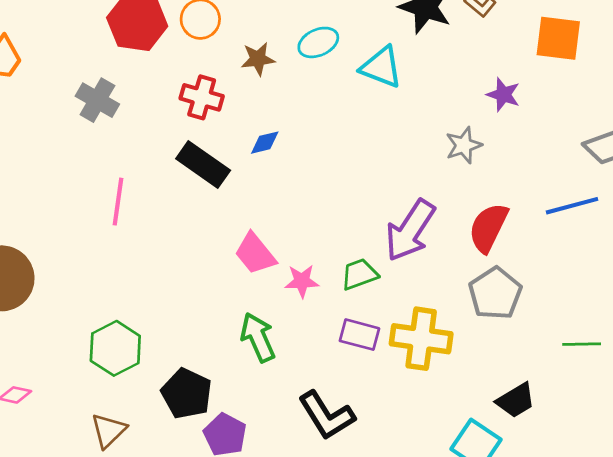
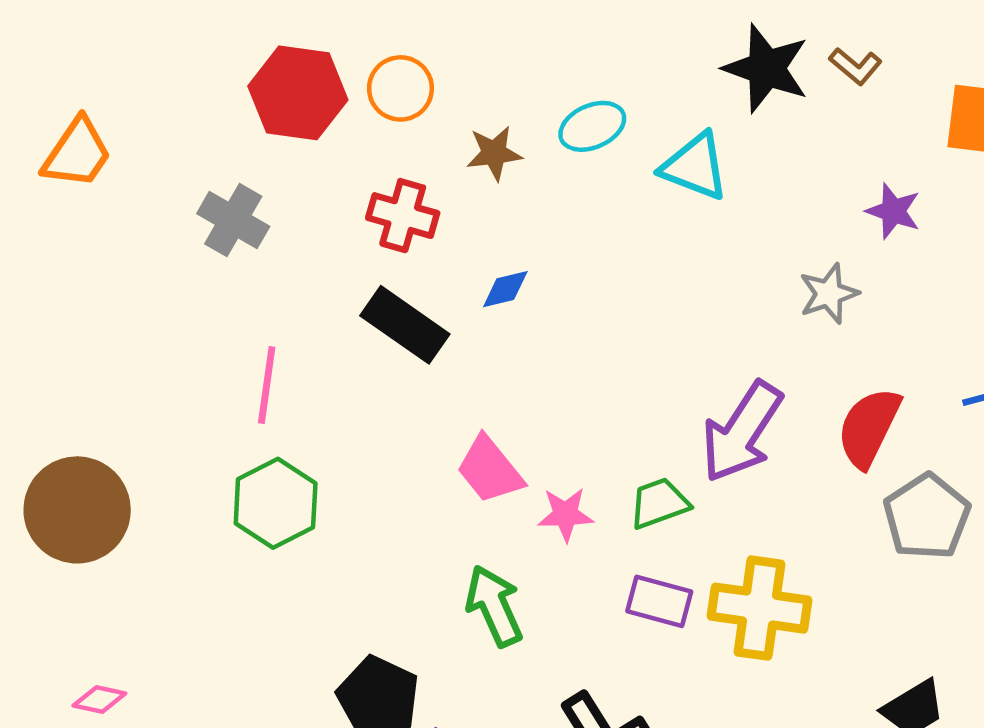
gray pentagon: (495, 293) -> (927, 517), moved
green hexagon: (115, 348) -> (276, 503), moved

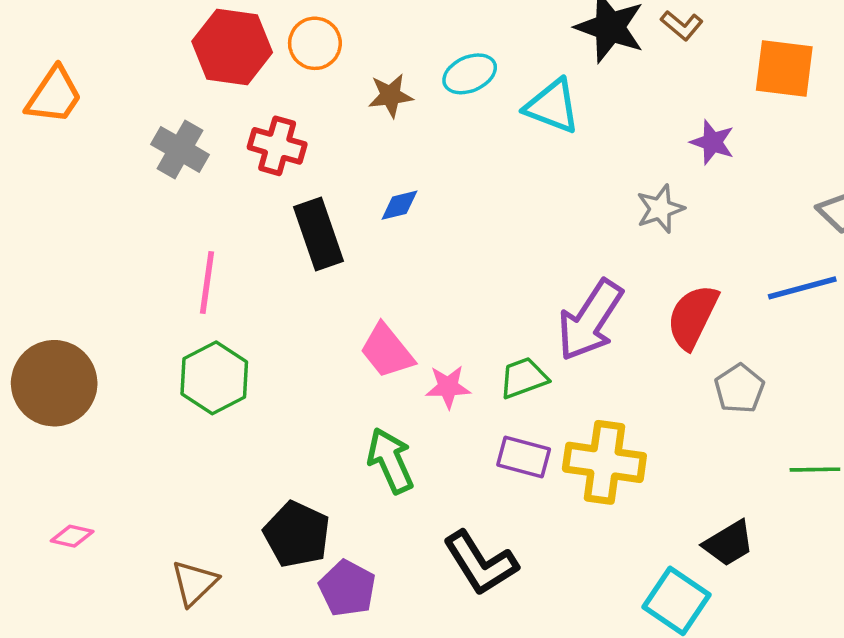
red cross: (403, 216) -> (277, 146), moved
black rectangle: (405, 325) -> (319, 234), turned 36
gray pentagon: (927, 517) -> (739, 389), size x0.7

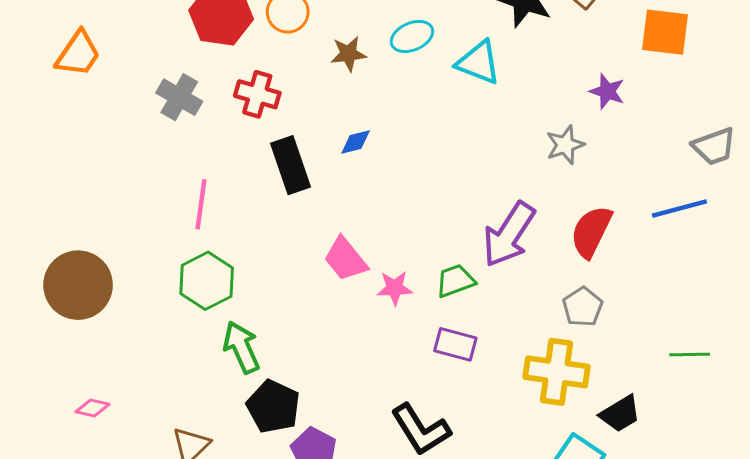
gray pentagon: (739, 389) -> (583, 307), moved
green arrow: (390, 461) -> (241, 347), moved
yellow cross: (604, 462) -> (557, 372), moved

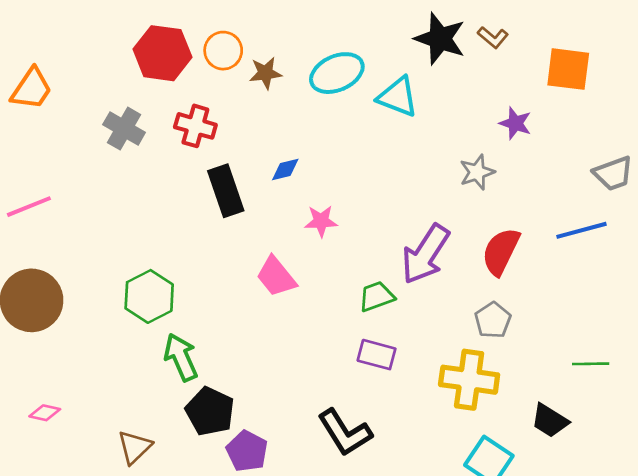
cyan ellipse: (412, 36) -> (337, 73), size x1.4
brown star: (348, 54) -> (266, 73), moved
pink line: (201, 204) -> (29, 207), moved, turned 60
pink star: (395, 288) -> (321, 221), moved
black trapezoid: (620, 414) -> (550, 421), moved, turned 63

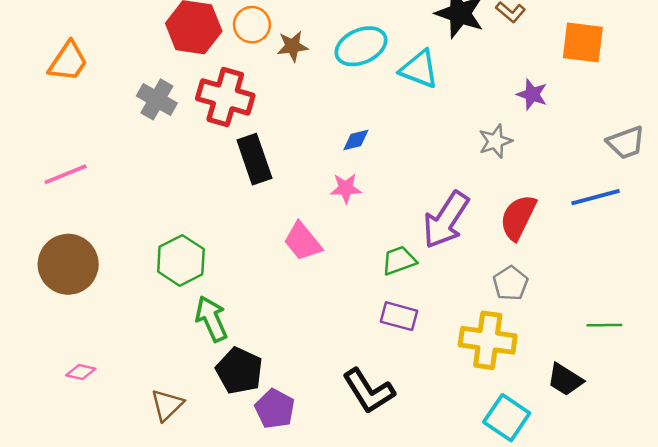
red cross: (195, 126) -> (225, 97), size x1.4
blue diamond: (285, 170) -> (356, 140), moved

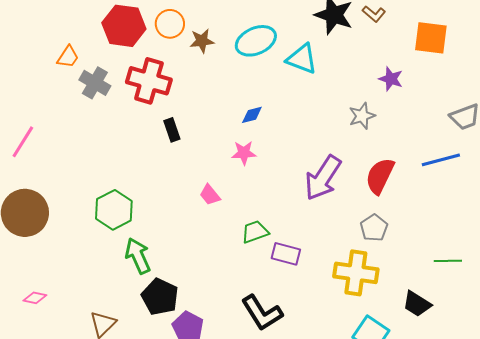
orange trapezoid: (68, 61) -> (68, 57), moved, size x0.7
black rectangle: (254, 159) -> (172, 130), size x0.6
pink line: (66, 174) -> (23, 142), turned -36
pink trapezoid: (303, 241) -> (210, 195), size x0.7
green trapezoid: (399, 260) -> (255, 232), moved

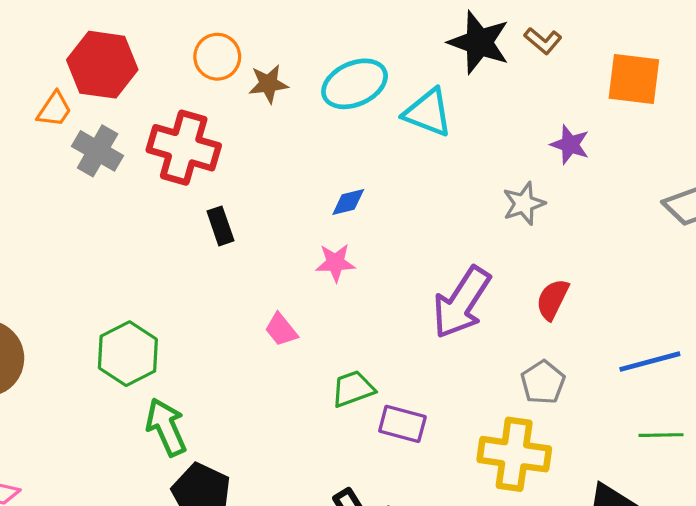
red hexagon: (124, 26) -> (102, 65), moved
blue line: (441, 160) -> (650, 362), moved
red semicircle: (380, 176) -> (552, 299), size x0.7

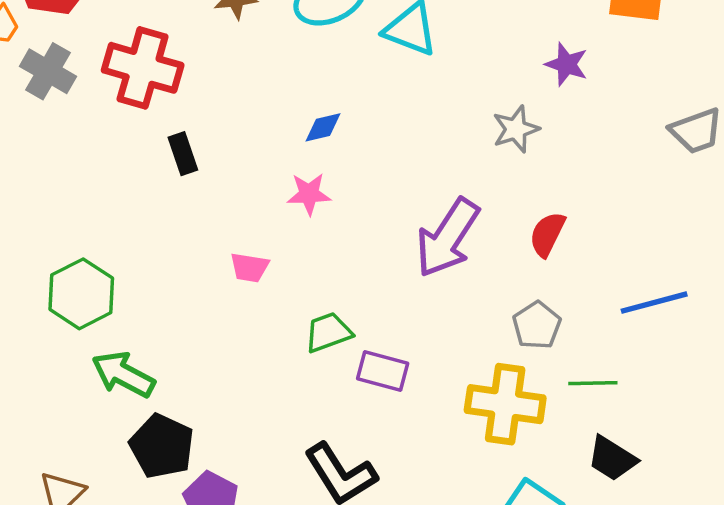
pink trapezoid: (281, 330) -> (249, 268), turned -42
green arrow: (166, 427) -> (123, 374), turned -38
green line: (661, 435) -> (593, 383), moved

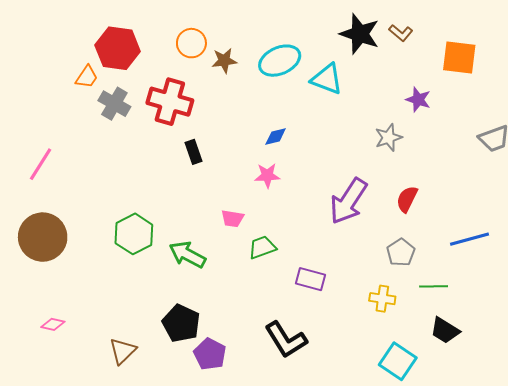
green trapezoid: (328, 332) -> (262, 247), moved
green arrow: (123, 374) -> (187, 255), moved
yellow cross: (505, 404) -> (382, 299), size x0.6

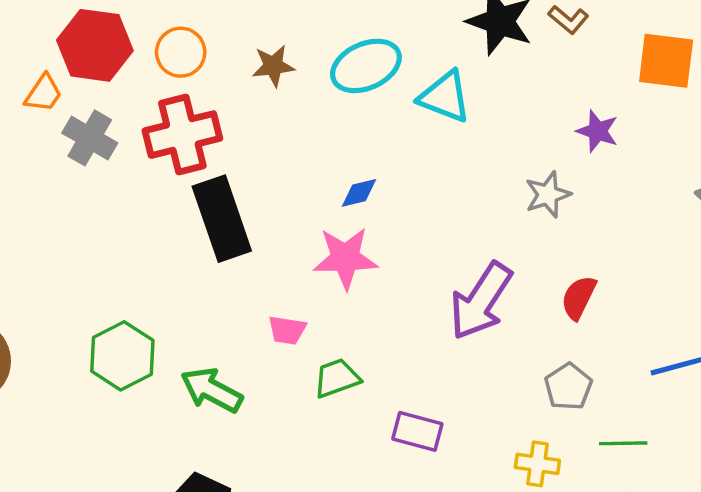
orange circle: (191, 43) -> (181, 52), moved
red cross: (170, 102) -> (182, 135), turned -30
black rectangle: (193, 152) -> (222, 219), size x2.0
pink star: (267, 175) -> (345, 258), size x1.5

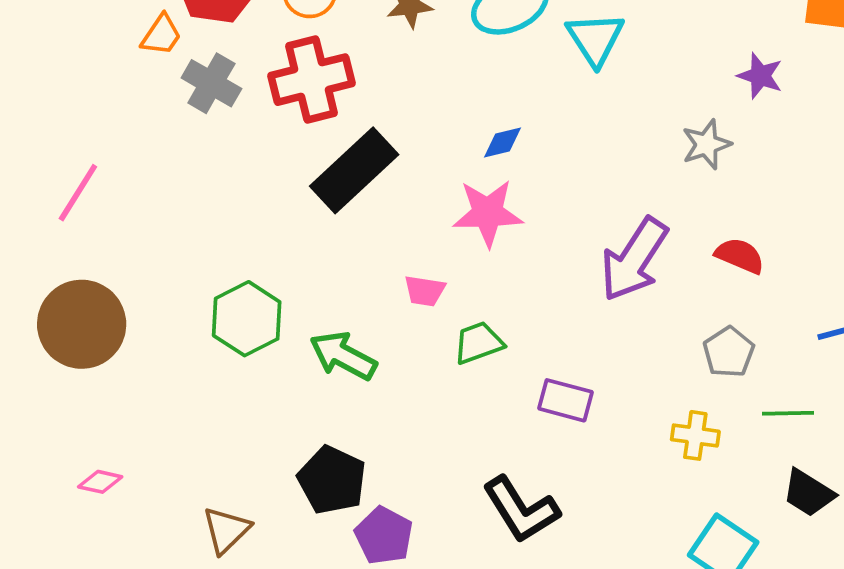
cyan triangle: (445, 97) -> (595, 39), turned 36
black rectangle: (222, 219) -> (354, 170), turned 66
red semicircle: (579, 297) -> (740, 256), turned 87

